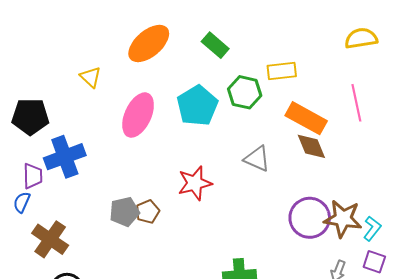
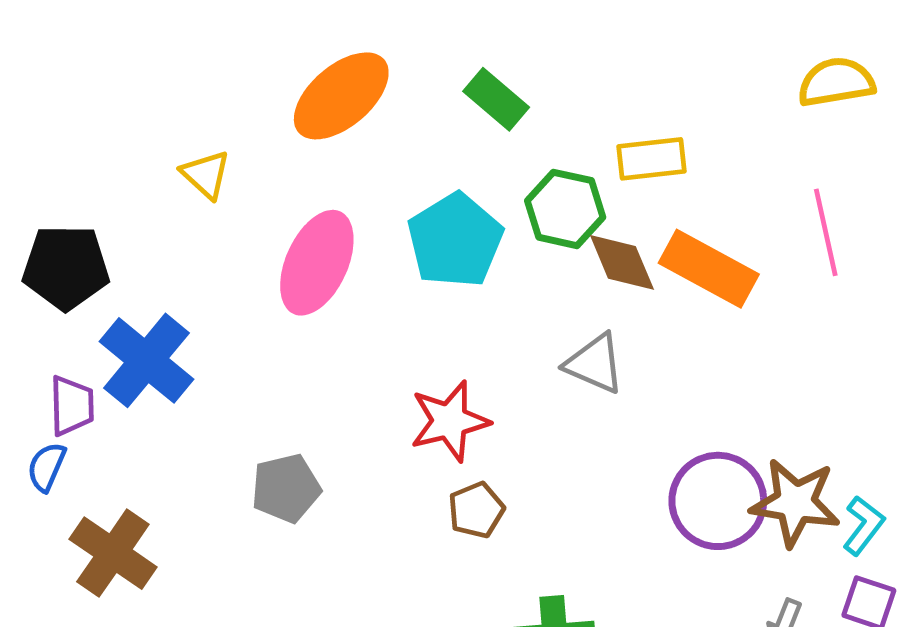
brown diamond: (311, 146) -> (622, 262), moved
blue cross: (65, 157) -> (146, 360), turned -30
brown pentagon: (148, 212) -> (476, 510), moved

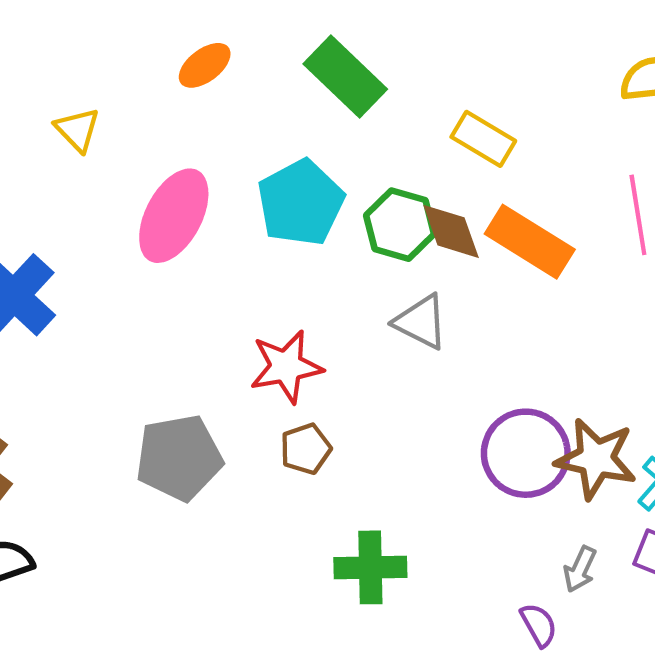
orange ellipse: (341, 96) -> (205, 65), size x0.6
green rectangle: (496, 99) -> (345, 77), size x1.4
yellow rectangle: (652, 159) -> (483, 139), turned 34
green hexagon: (565, 209) -> (400, 225), moved
gray pentagon: (286, 488) -> (179, 458), moved, size x1.4

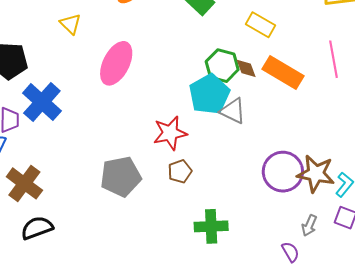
cyan pentagon: (301, 203) -> (209, 94), moved
brown diamond: (451, 231) -> (246, 68), size x0.7

